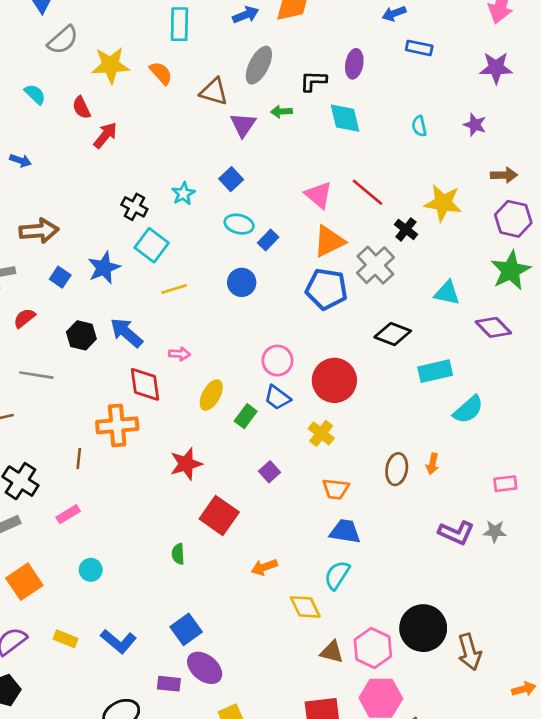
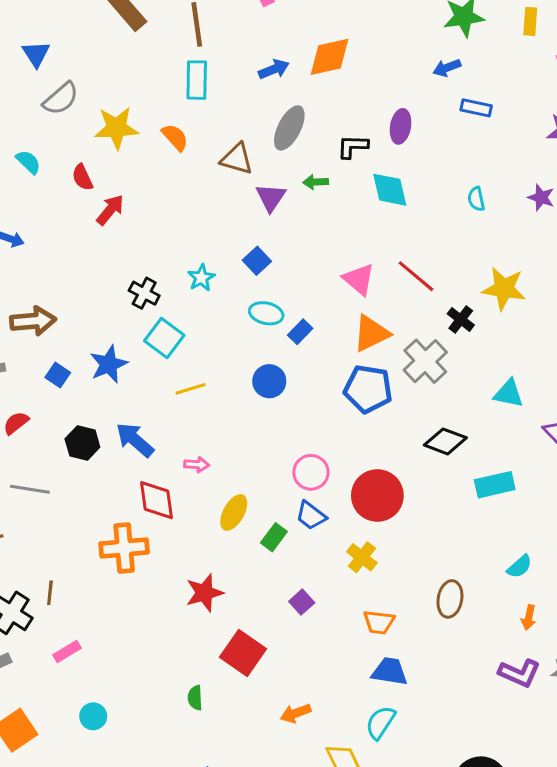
cyan semicircle: (468, 410) -> (519, 567), moved, size x0.7
brown line: (79, 459) -> (50, 593), moved
orange arrow: (432, 464) -> (529, 617), moved

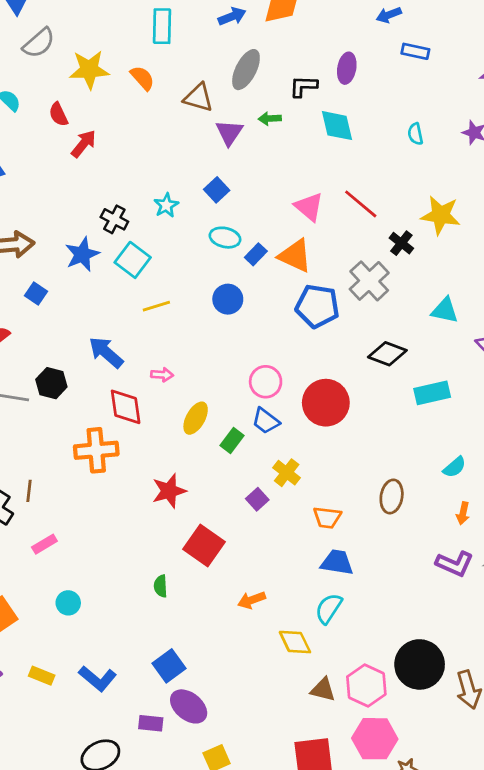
orange triangle: (371, 333) -> (295, 256), moved, turned 51
blue star: (109, 364) -> (82, 254), moved
black hexagon: (82, 443) -> (51, 383), moved
yellow cross: (362, 557) -> (287, 473), moved

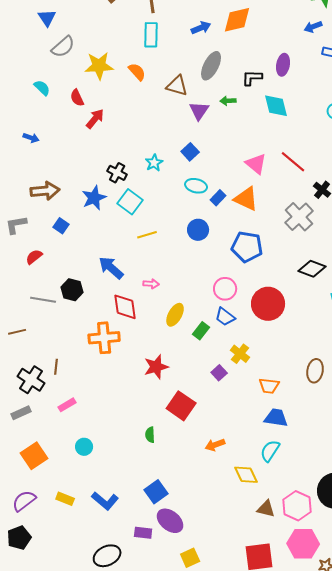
blue pentagon: (317, 306) -> (247, 247), moved

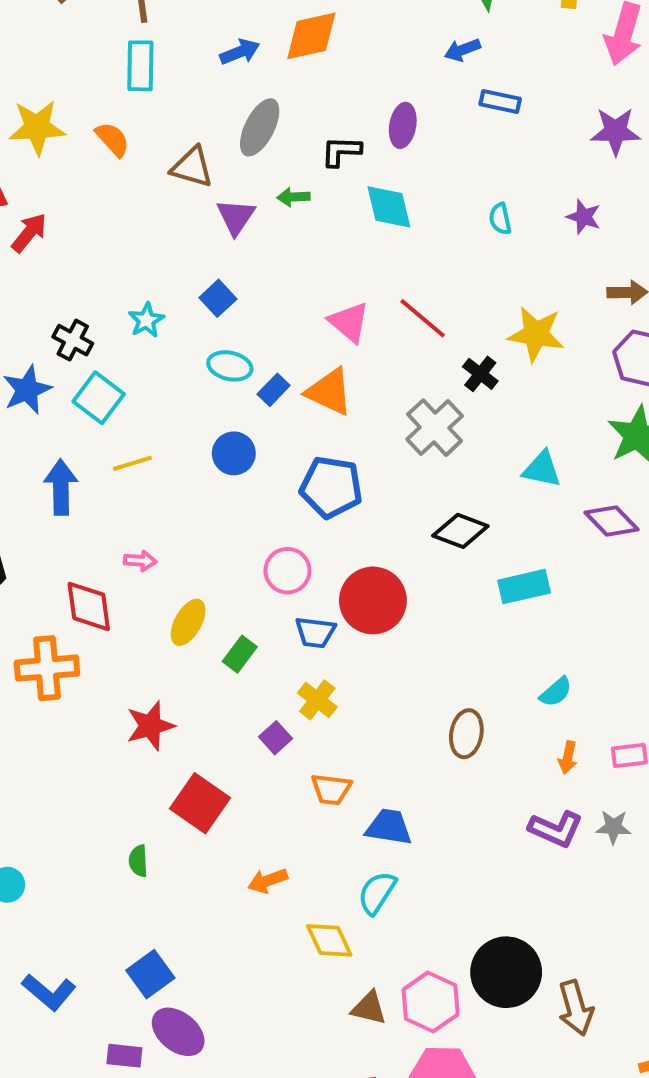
blue arrow: (111, 268) -> (61, 487), moved, turned 48
blue trapezoid: (225, 317) -> (315, 632), moved, turned -30
orange trapezoid: (269, 386) -> (331, 789), moved

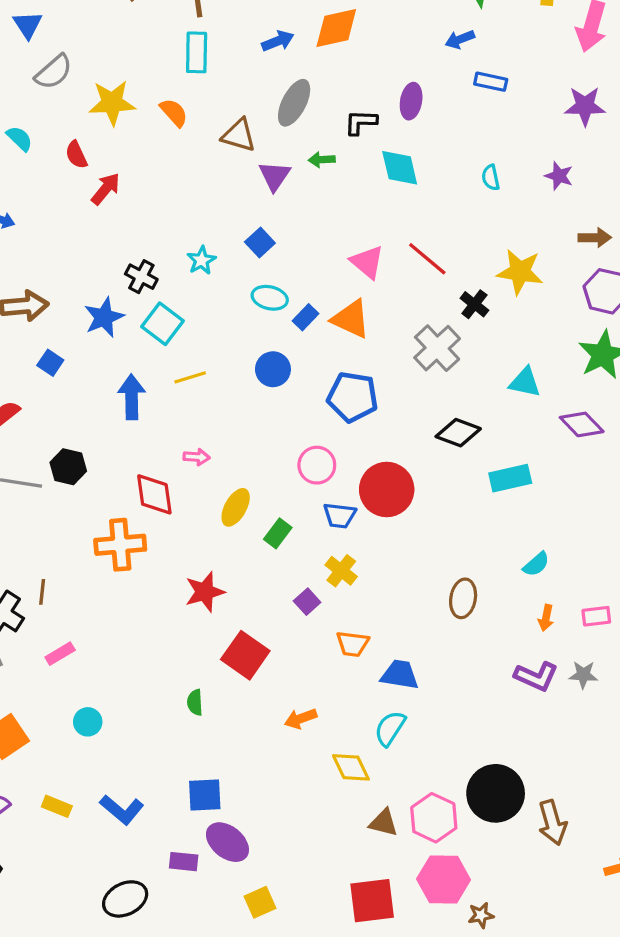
blue square: (150, 974) -> (205, 795), turned 33

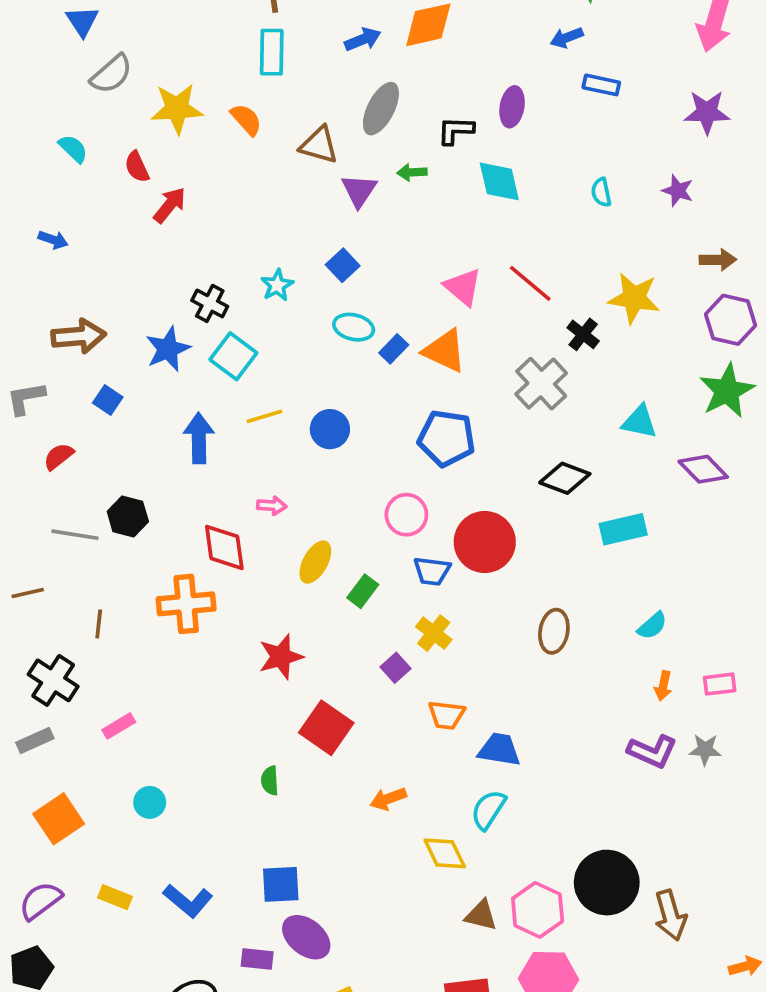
blue circle: (273, 369) -> (330, 429), moved
brown line: (42, 592) -> (99, 624), moved
brown ellipse: (463, 598) -> (554, 631), moved

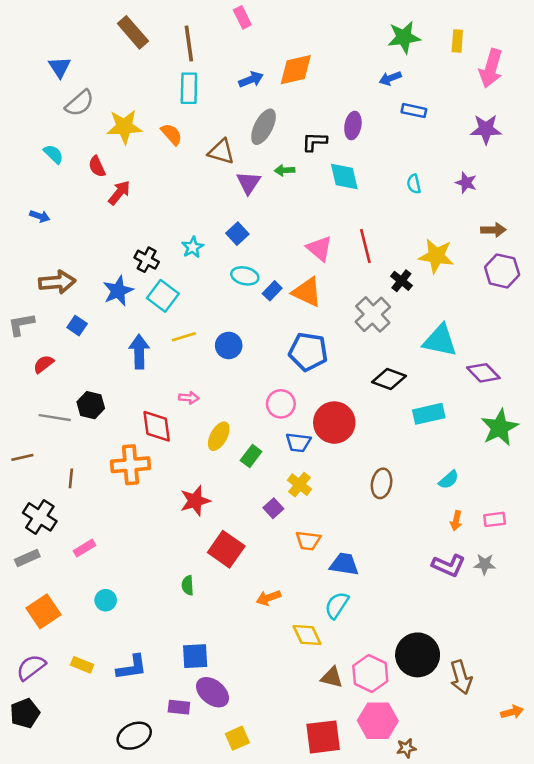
red line: (530, 283) -> (365, 246), turned 36
green star: (727, 391) -> (500, 427), moved
cyan triangle: (640, 422) -> (440, 340), size x1.4
blue L-shape: (188, 901) -> (132, 667), turned -48

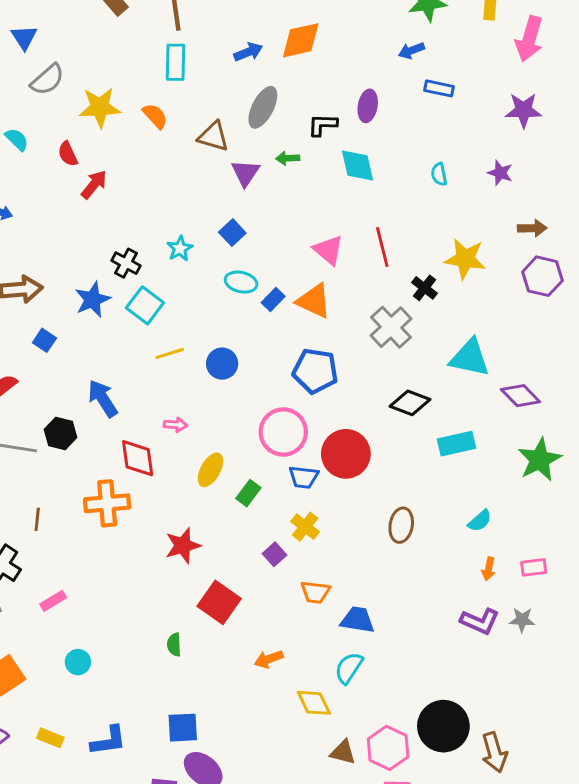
blue arrow: (139, 352) -> (103, 399), moved, turned -32
pink circle: (281, 404) -> (283, 432), size x1.4

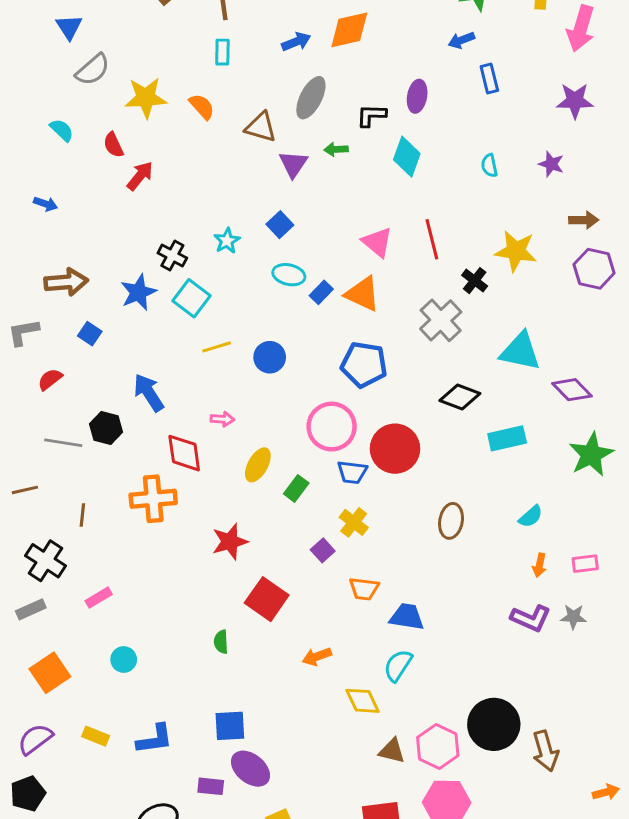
cyan rectangle: (176, 62) -> (222, 52), size x0.7
blue rectangle: (439, 88) -> (489, 79), turned 64
cyan diamond: (358, 166) -> (407, 157), turned 33

